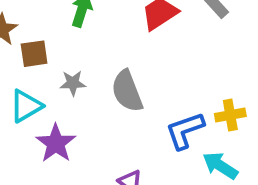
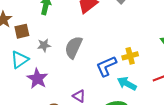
gray semicircle: (127, 91) -> (74, 47), turned 50

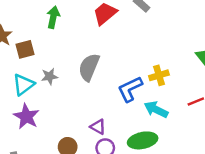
gray star: (44, 45) -> (49, 76), moved
purple star: (37, 78) -> (26, 116), moved

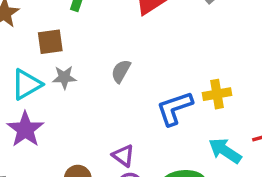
brown square: (25, 49) -> (50, 42), moved
gray semicircle: (89, 67) -> (121, 71), size x0.6
cyan arrow: (156, 109) -> (225, 151), moved

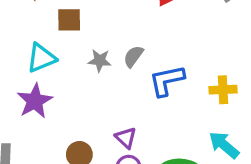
gray star: (64, 77) -> (100, 61), moved
blue L-shape: (175, 108) -> (167, 81), moved

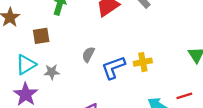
gray star: (100, 61) -> (52, 72), moved
yellow cross: (223, 90) -> (143, 62), moved

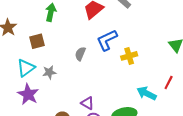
blue L-shape: (113, 68) -> (107, 40), moved
red line: (184, 96) -> (169, 82), turned -40

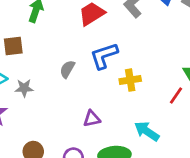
red line: (169, 82) -> (176, 96), moved
purple triangle: (87, 103) -> (92, 119), moved, turned -48

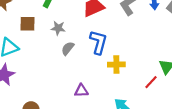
blue L-shape: (104, 56) -> (98, 42), turned 115
gray star: (24, 88) -> (58, 28), moved

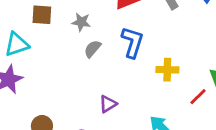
yellow cross: (116, 64) -> (167, 70), moved
purple triangle: (81, 91) -> (108, 104), turned -32

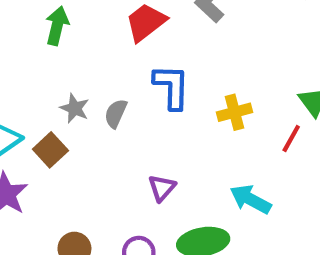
brown square: (42, 15) -> (50, 150), moved, turned -30
gray star: (81, 22) -> (75, 108), moved, turned 30

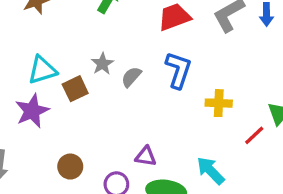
purple triangle: (162, 188) -> (146, 156), moved, turned 40

